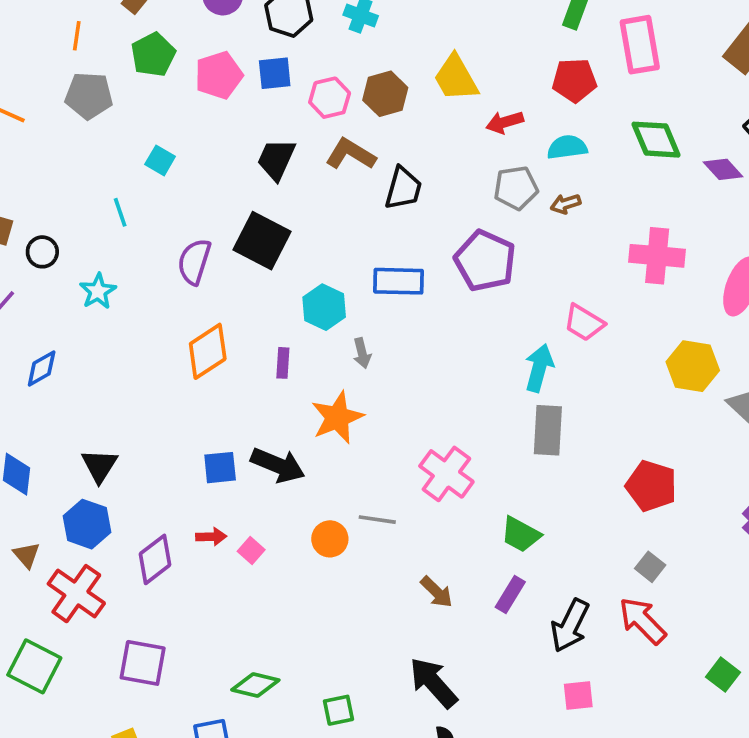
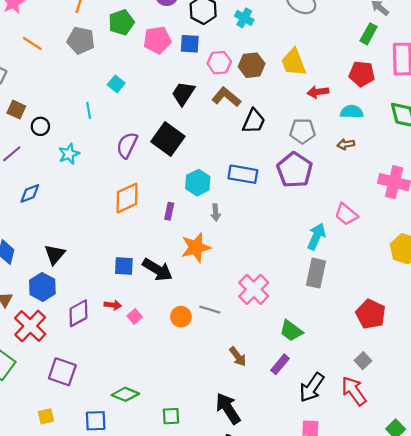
gray pentagon: (516, 188) -> (302, 131), moved

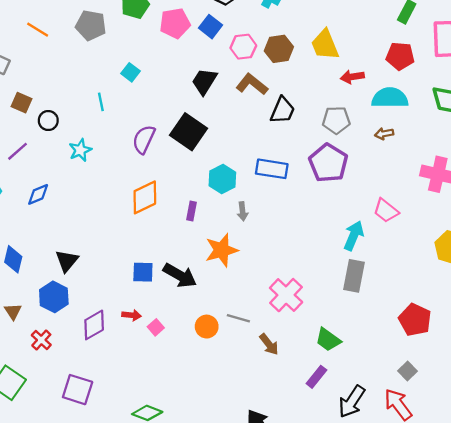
blue square: (190, 44) -> (211, 27), turned 36
cyan semicircle: (352, 112) -> (390, 98), size x1.4
red cross: (30, 326) -> (41, 340), size x0.6
brown arrow: (238, 357) -> (269, 344), moved

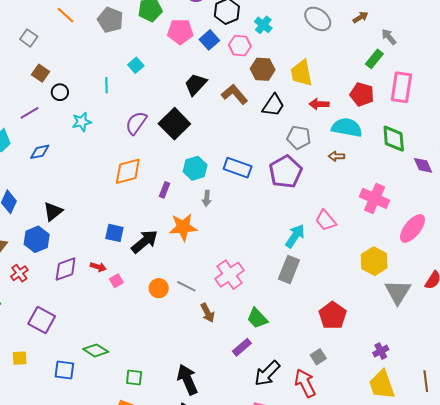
pink hexagon: (243, 47) -> (240, 46), moved
black trapezoid: (282, 110) -> (273, 105), moved
black arrow: (180, 275) -> (145, 242), turned -80

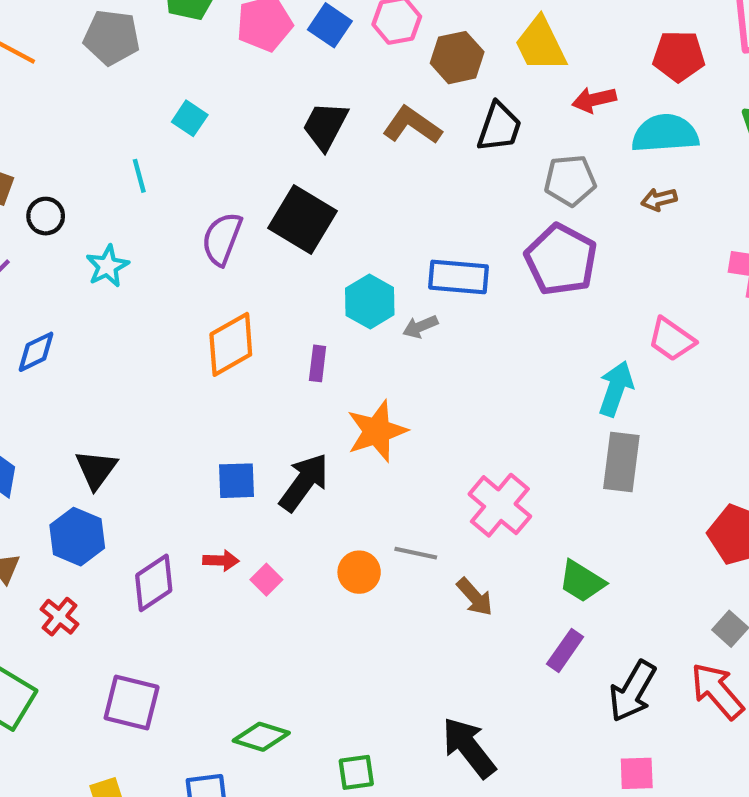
gray arrow: (207, 198) -> (420, 327), moved, turned 77

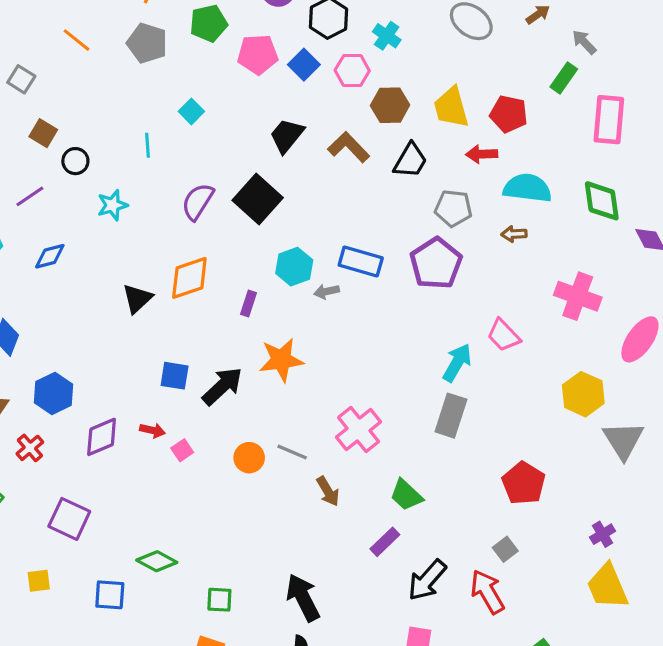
red pentagon: (679, 56) -> (509, 114), moved
black triangle: (96, 469) -> (137, 299), moved

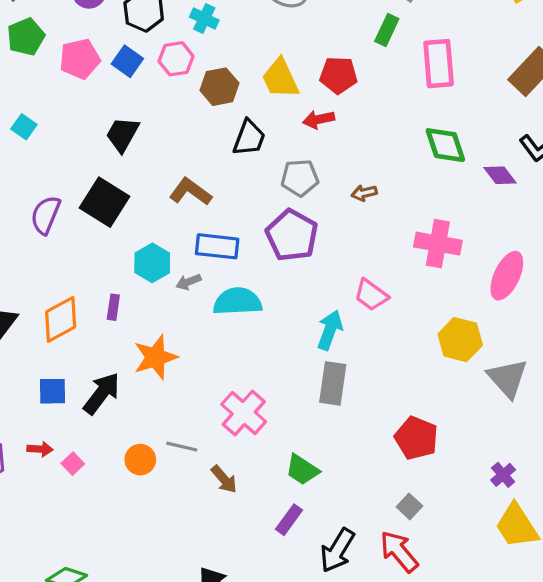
brown L-shape: (349, 147) -> (190, 192), moved
cyan semicircle: (527, 188) -> (238, 301), moved
orange diamond: (189, 278) -> (61, 319), moved

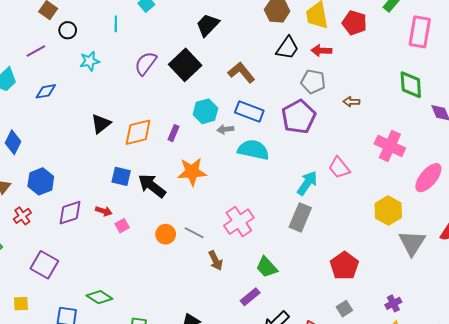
red arrow: (319, 119) -> (321, 51), moved
black arrow: (102, 393) -> (152, 186), turned -104
gray square: (409, 506) -> (344, 309), moved

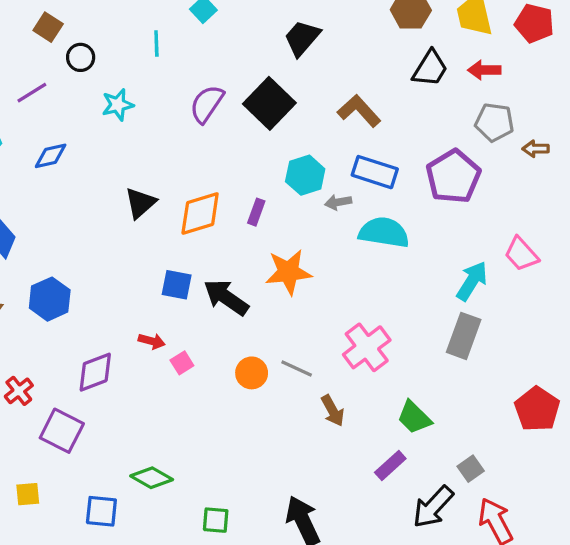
gray pentagon: (313, 82) -> (494, 122), moved
purple diamond: (70, 213) -> (95, 372), moved
red cross: (22, 216) -> (19, 391), moved
gray square: (344, 309) -> (471, 469), moved

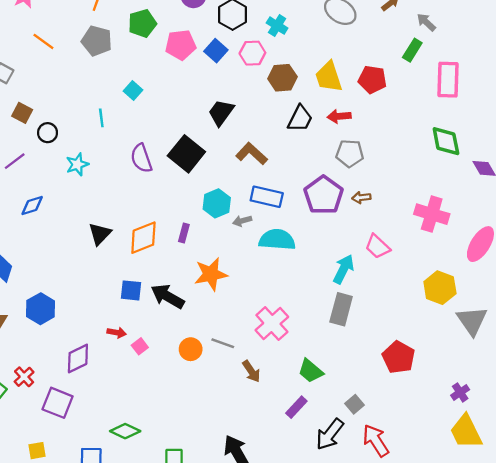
black trapezoid: (302, 38) -> (221, 112), moved
purple semicircle: (207, 104) -> (141, 158), turned -48
brown arrow: (536, 149) -> (361, 198), moved

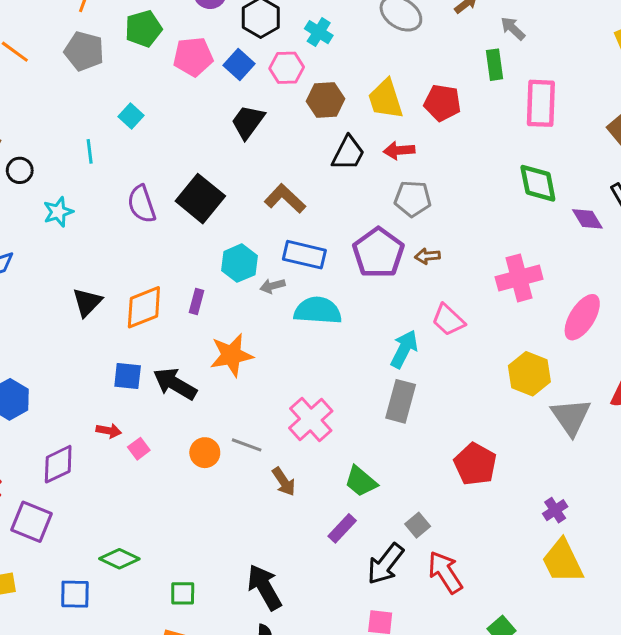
green rectangle: (412, 50) -> (495, 65), turned -40
black trapezoid: (221, 112) -> (248, 122), moved
pink cross: (432, 214) -> (519, 278), turned -32

